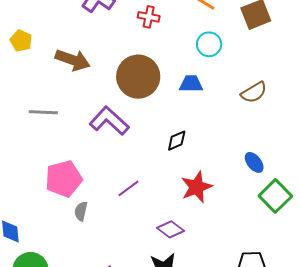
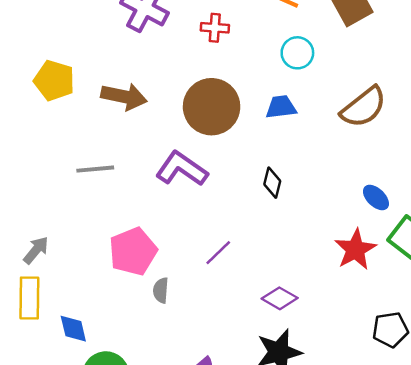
yellow pentagon: (21, 41) -> (54, 81), size x1.4
brown semicircle: (254, 92) -> (364, 107), size x1.4
black diamond: (177, 141) -> (272, 183), turned -45
red star: (197, 187) -> (355, 250), moved

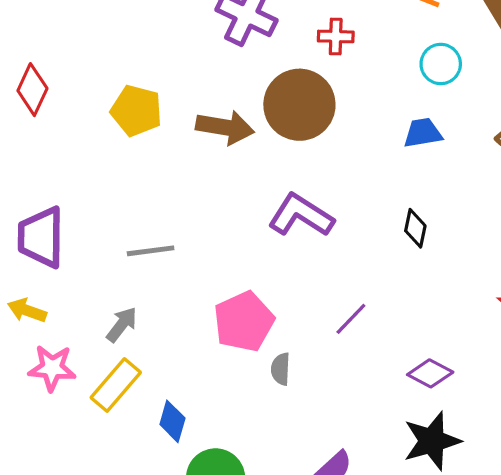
brown circle: (212, 107) -> (299, 105), moved
gray line: (95, 169) -> (151, 251), moved
yellow rectangle: (29, 298) -> (116, 385), turned 42
blue diamond: (73, 329) -> (172, 421), turned 32

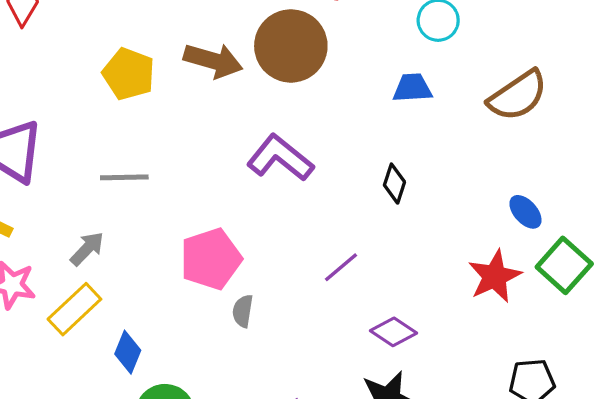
yellow pentagon: (136, 111) -> (129, 74), moved
purple line: (351, 319) -> (341, 267), moved

